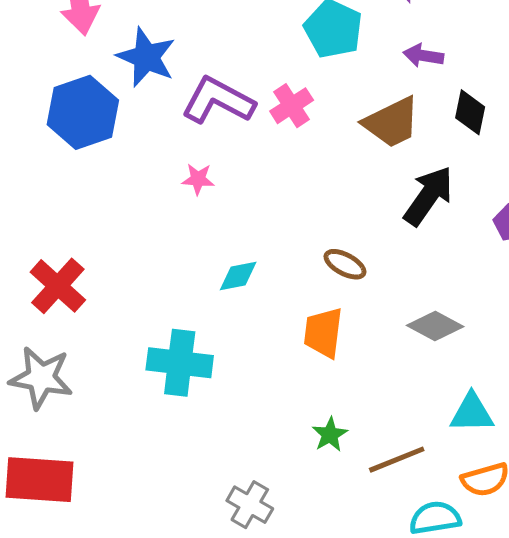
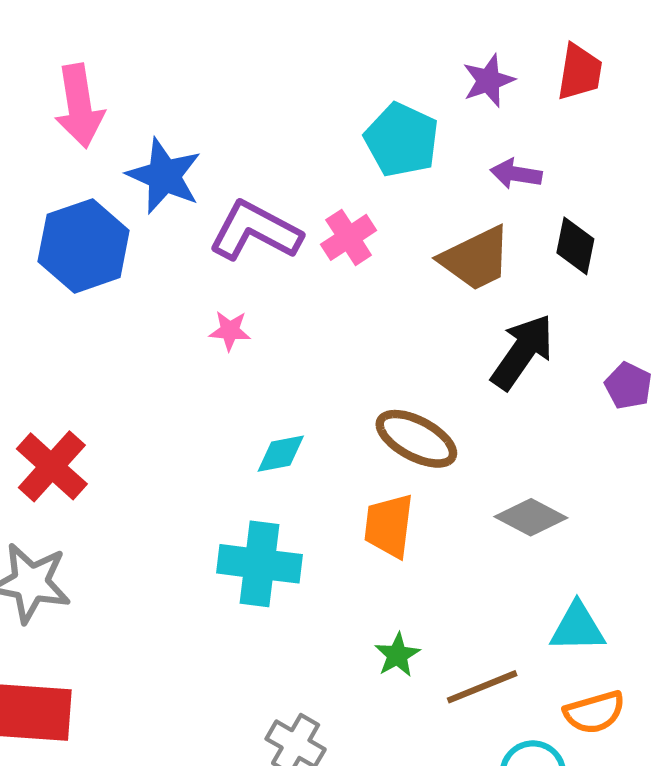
brown ellipse: (345, 264) -> (416, 439), size x1.5
cyan cross: (180, 363) -> (260, 564), moved

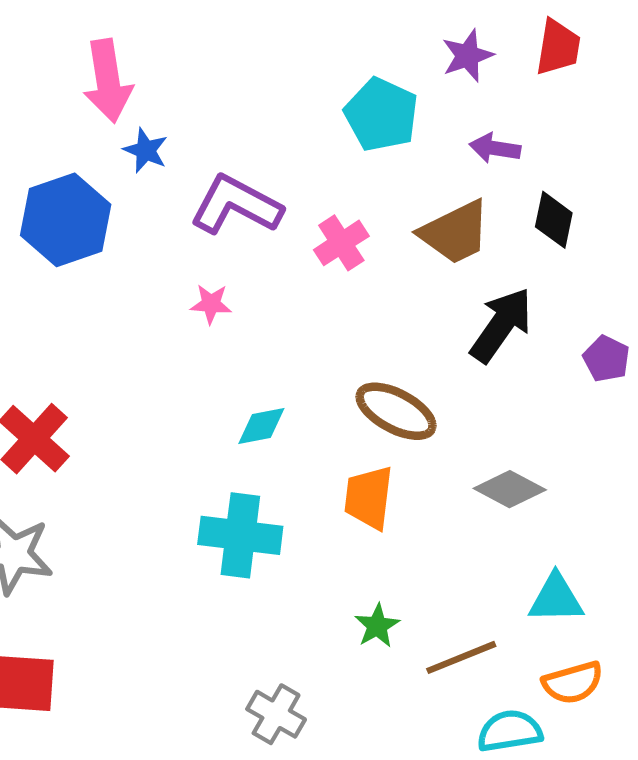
pink arrow: (79, 106) -> (108, 81), moved
blue star: (164, 176) -> (146, 150), size x0.6
pink cross: (349, 237) -> (341, 243), moved

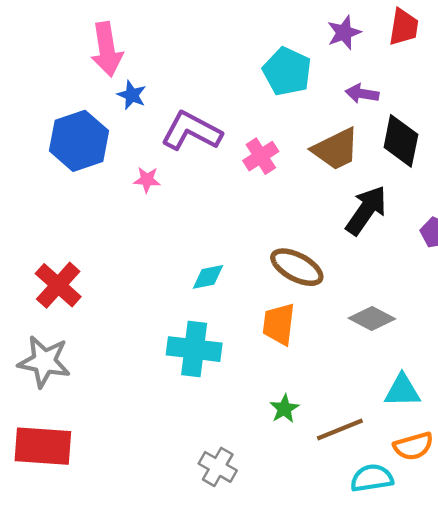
black diamond: (554, 220) -> (401, 141), size x1.4
pink star: (211, 304) -> (147, 180), moved

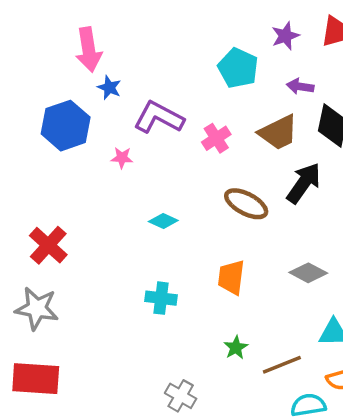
brown ellipse: (297, 267) -> (246, 204), moved
cyan diamond: (208, 277) -> (163, 221), moved, turned 36
cyan cross: (194, 349) -> (161, 298), size x0.7

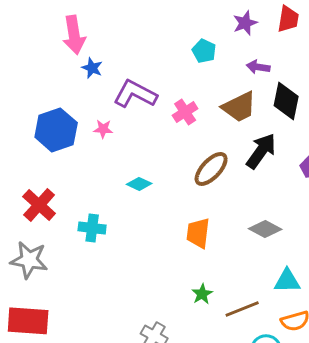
cyan pentagon: (238, 68) -> (204, 51), size x0.7
blue hexagon: (66, 126) -> (56, 130), moved
brown ellipse: (246, 204) -> (211, 169), turned -75
cyan cross: (161, 298) -> (92, 228), moved

